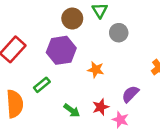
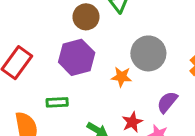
gray circle: (119, 33) -> (148, 53), moved, size x1.5
green rectangle: (42, 85) -> (57, 102), turned 42

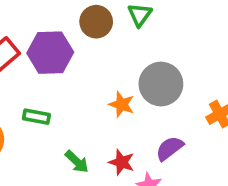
purple hexagon: (77, 57) -> (50, 53), moved
red star: (132, 122) -> (122, 162), turned 30

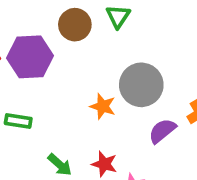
purple semicircle: (170, 148) -> (162, 131), moved

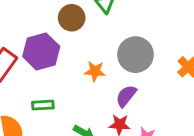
orange star: (103, 106) -> (95, 71), moved
purple semicircle: (162, 131) -> (126, 96), moved

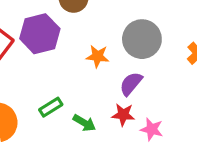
green rectangle: (43, 105) -> (51, 107), moved, turned -30

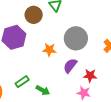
red star: (123, 115) -> (90, 76), moved

